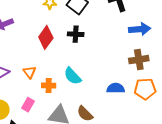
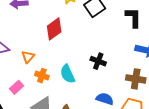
black cross: (76, 34) -> (98, 61), moved

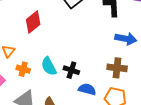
black cross: (98, 61) -> (71, 70), moved

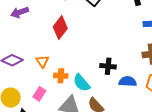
cyan semicircle: (49, 66) -> (82, 83), moved

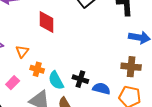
red diamond: (60, 28) -> (47, 22), turned -50
black cross: (108, 66) -> (80, 79), moved

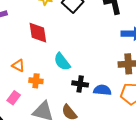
orange triangle: (22, 51) -> (18, 66), turned -32
cyan semicircle: (56, 80) -> (62, 62), moved

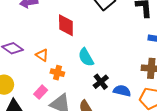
black cross: (80, 84) -> (101, 82), turned 35
pink rectangle: (14, 98) -> (41, 92), moved

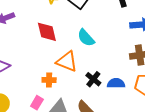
orange triangle: (42, 55) -> (67, 61), moved, size x1.6
cyan semicircle: (86, 57) -> (86, 38), moved

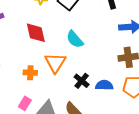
orange triangle: (67, 61) -> (55, 63), turned 40
orange cross: (49, 80) -> (30, 73), moved

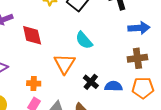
red diamond: (36, 33) -> (32, 35), moved
orange cross: (30, 73) -> (34, 83), moved

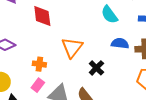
cyan semicircle: (84, 40) -> (109, 15), moved
blue semicircle: (113, 86) -> (120, 43), moved

